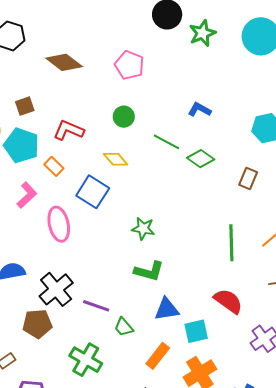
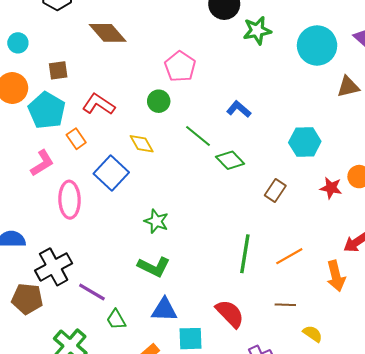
pink pentagon: (129, 65) -> (180, 67), moved

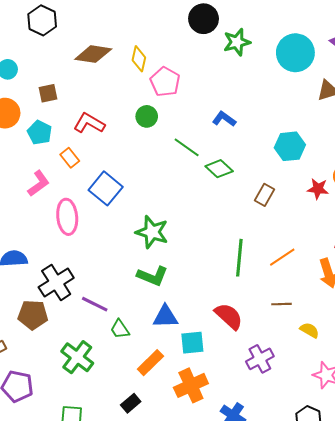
brown diamond: (108, 33) -> (93, 54), turned -36
cyan pentagon: (47, 110) -> (40, 132), size x0.7
yellow diamond: (142, 144) -> (139, 59), moved, turned 45
green star: (156, 221) -> (152, 232), size x1.4

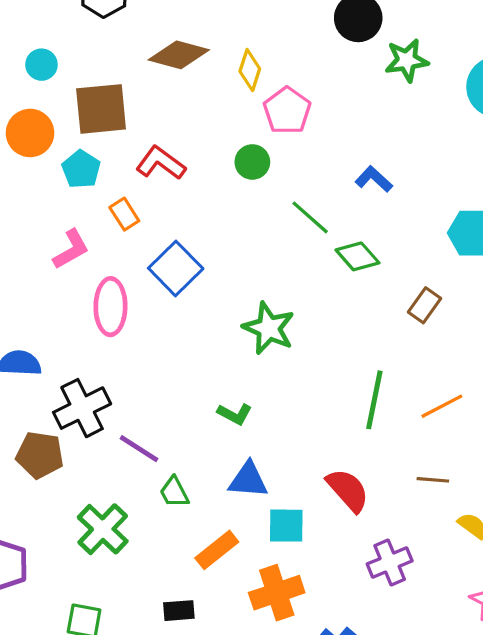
brown square: (48, 93) -> (101, 109), size x1.8
green star: (152, 232) -> (269, 328), moved
green L-shape: (153, 276) -> (235, 414), size x0.7
black rectangle: (131, 403) -> (179, 611), turned 30

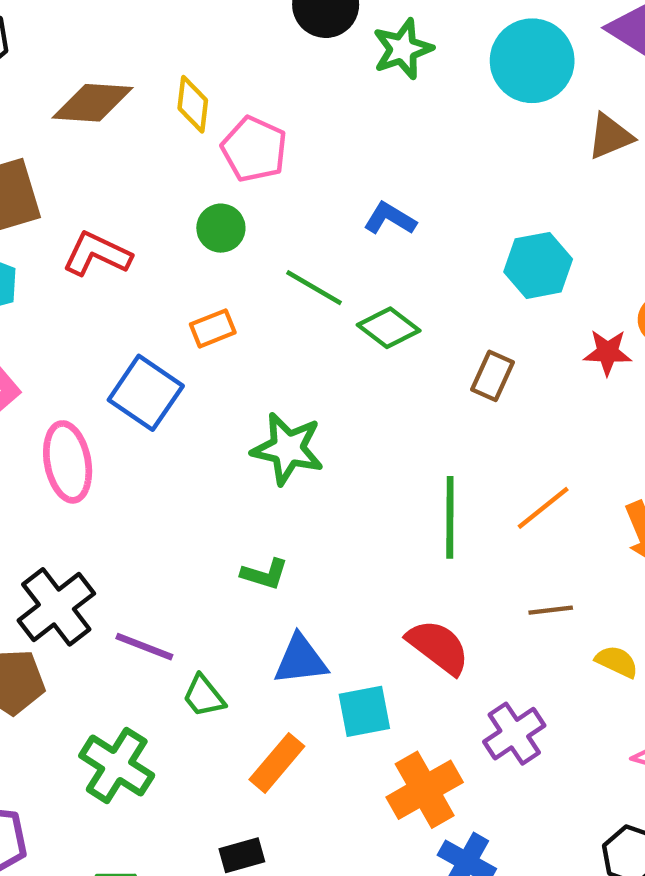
orange rectangle: (124, 214) -> (213, 328), moved, turned -68
orange cross: (277, 593) -> (425, 790), moved

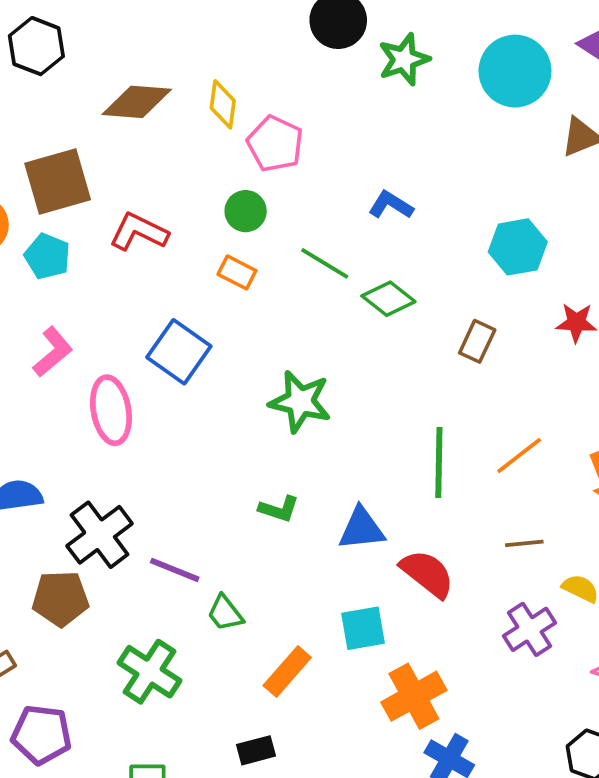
orange rectangle: (213, 328) -> (237, 272), moved, turned 48
blue triangle: (301, 660) -> (361, 529), moved
purple cross: (514, 734) -> (529, 629), moved

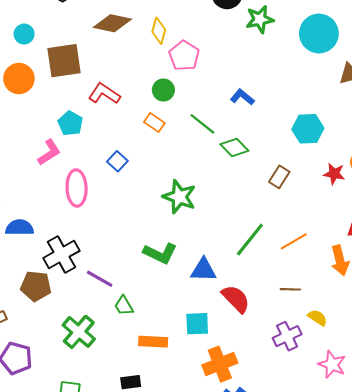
cyan pentagon: (47, 256) -> (70, 123), moved
blue square: (179, 352) -> (117, 161), size x0.6
green line: (439, 462) -> (250, 240), turned 30
green L-shape: (279, 509) -> (160, 253), size x1.5
orange rectangle: (287, 671) -> (153, 342), turned 44

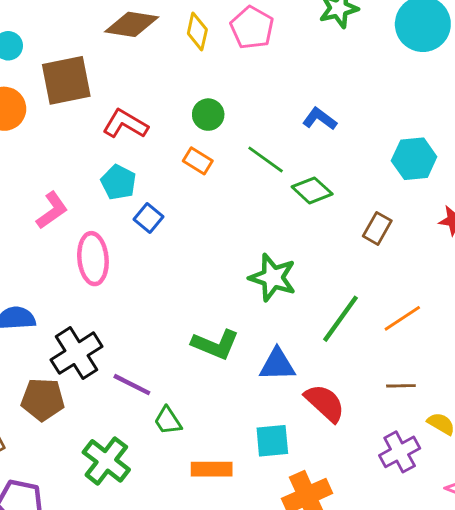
pink pentagon: (184, 56) -> (252, 28), moved
cyan pentagon: (70, 123) -> (118, 182), moved
green star: (179, 197) -> (273, 278), moved

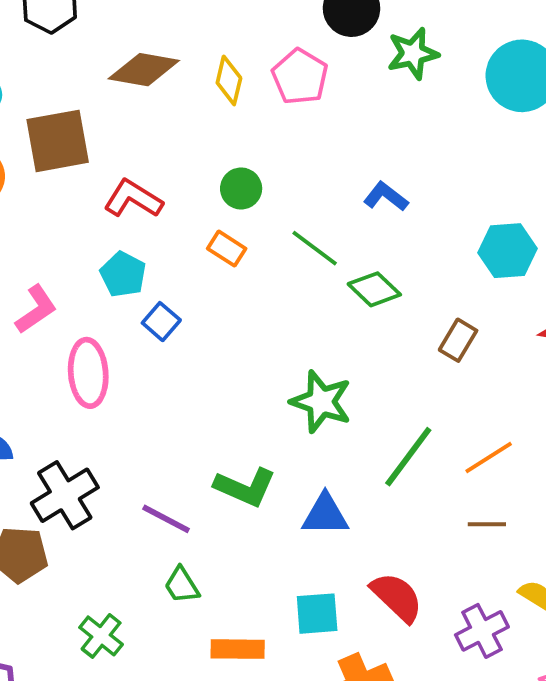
purple line: (132, 385) -> (166, 519), moved
brown line: (401, 386) -> (487, 524), moved
red semicircle: (325, 403) -> (397, 597), moved
green cross: (106, 461) -> (101, 636), size x0.7

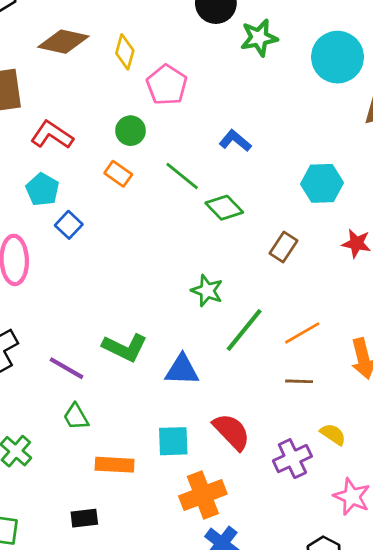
pink pentagon: (300, 77) -> (167, 85), moved
green star: (321, 402) -> (207, 291), moved, size x0.7

